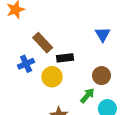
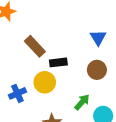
blue cross: (26, 64) -> (17, 93), moved
brown circle: (101, 76) -> (97, 70), moved

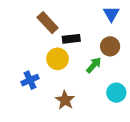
blue cross: (17, 93) -> (30, 80), moved
green arrow: (82, 102) -> (94, 65), moved

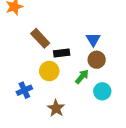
blue triangle: (111, 14) -> (93, 39), moved
cyan circle: (116, 93) -> (102, 91), moved

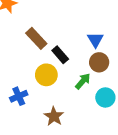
black rectangle: (62, 53) -> (60, 55), turned 56

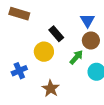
brown rectangle: (36, 38) -> (19, 14), moved, turned -30

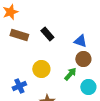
blue triangle: (88, 20) -> (80, 41), turned -40
black rectangle: (56, 34) -> (47, 34), moved

